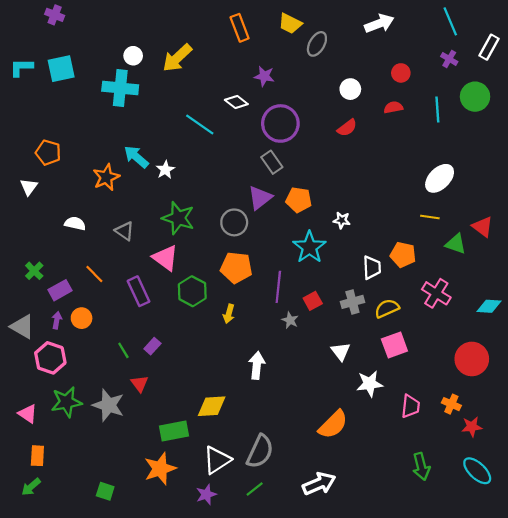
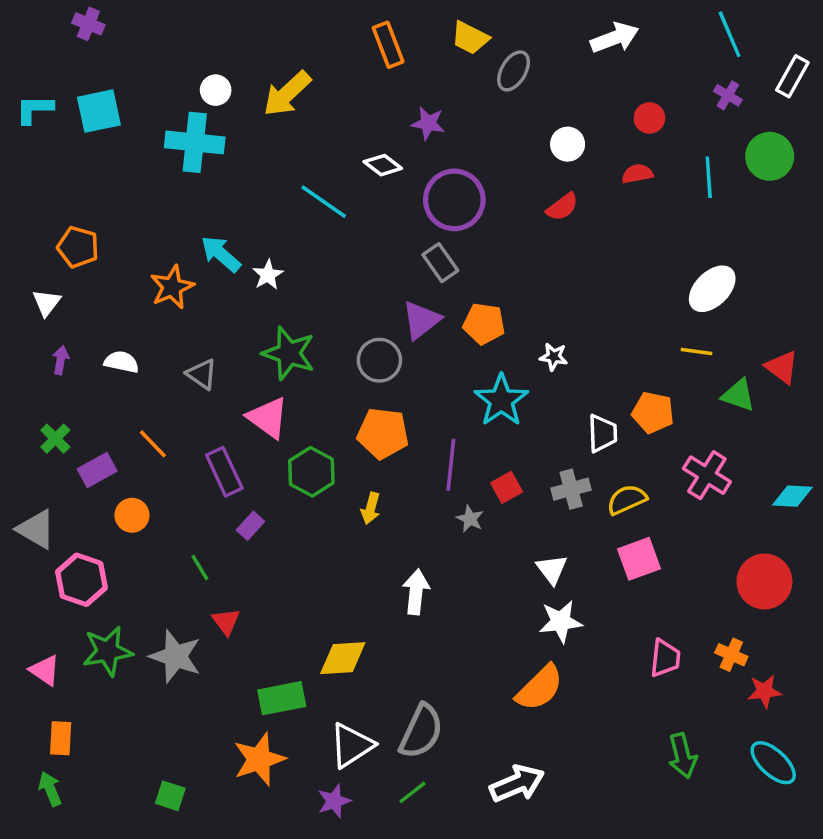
purple arrow: (57, 320) -> (61, 360), moved
purple rectangle: (152, 346) -> (250, 526), moved
white star: (370, 384) -> (561, 622), moved
green arrow: (31, 487) -> (50, 789), turned 108

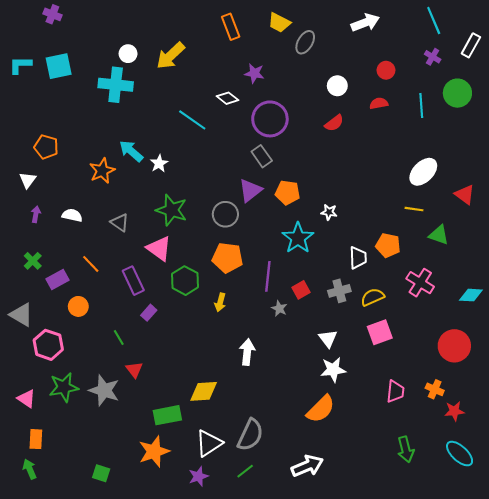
red triangle: (782, 367) -> (465, 195), moved

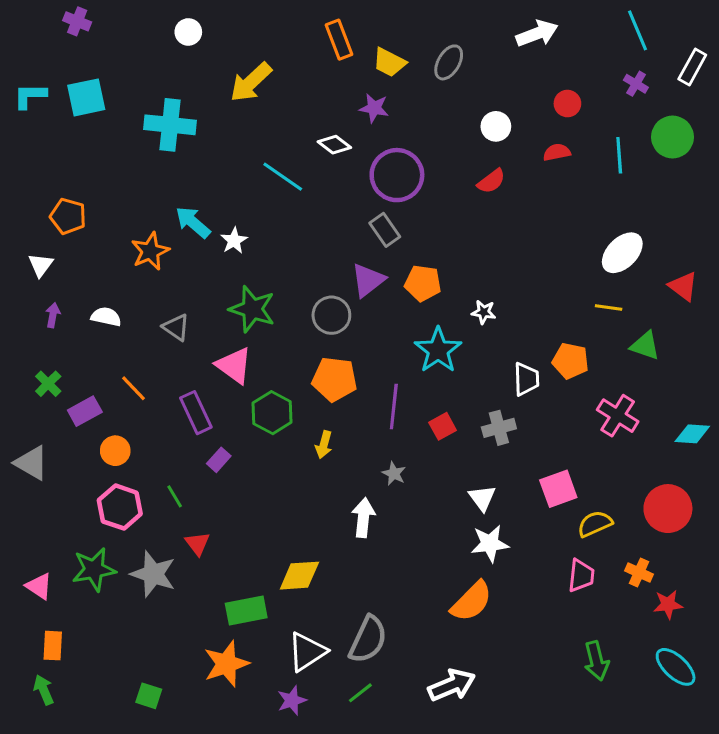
yellow trapezoid: (279, 23) -> (389, 62), moved
white circle: (128, 54) -> (188, 32), moved
yellow semicircle: (373, 297) -> (595, 524), moved
gray star: (279, 309) -> (394, 474), moved
pink hexagon: (48, 345) -> (120, 507), moved

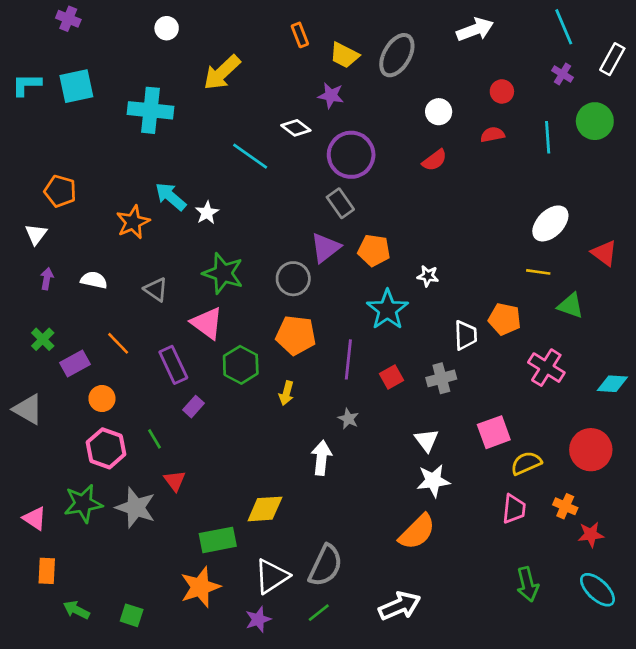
orange rectangle: (339, 40) -> (300, 35), size x0.7
gray ellipse: (449, 62) -> (397, 55), size x1.4
green arrow: (44, 690) -> (76, 610), moved, turned -40

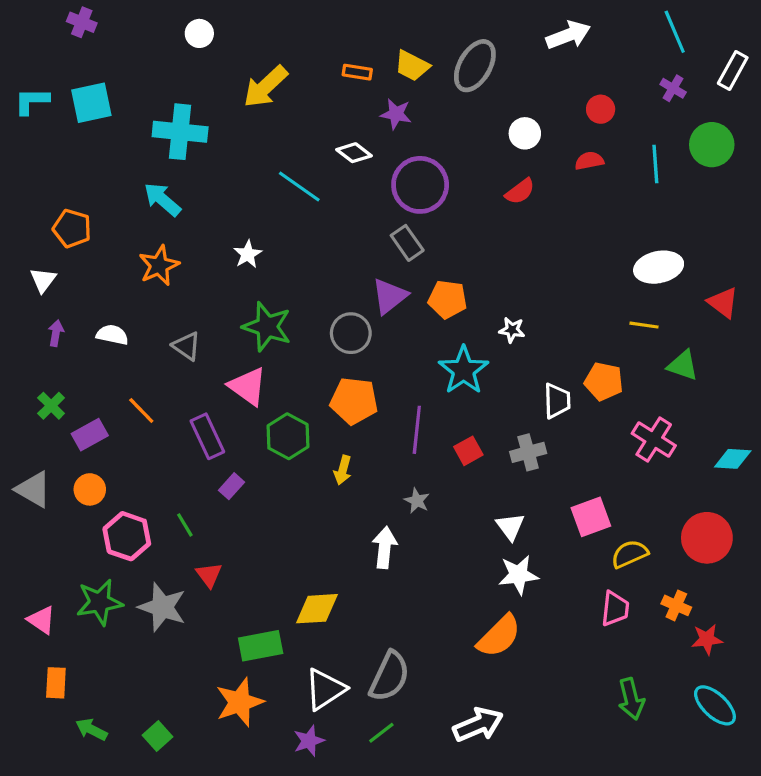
orange rectangle: (300, 35) -> (357, 72), moved, turned -60
cyan arrow: (171, 197) -> (162, 199), moved
white ellipse: (550, 223) -> (659, 267), turned 33
orange circle: (102, 399) -> (90, 489), moved
green square: (132, 615) -> (157, 736), turned 30

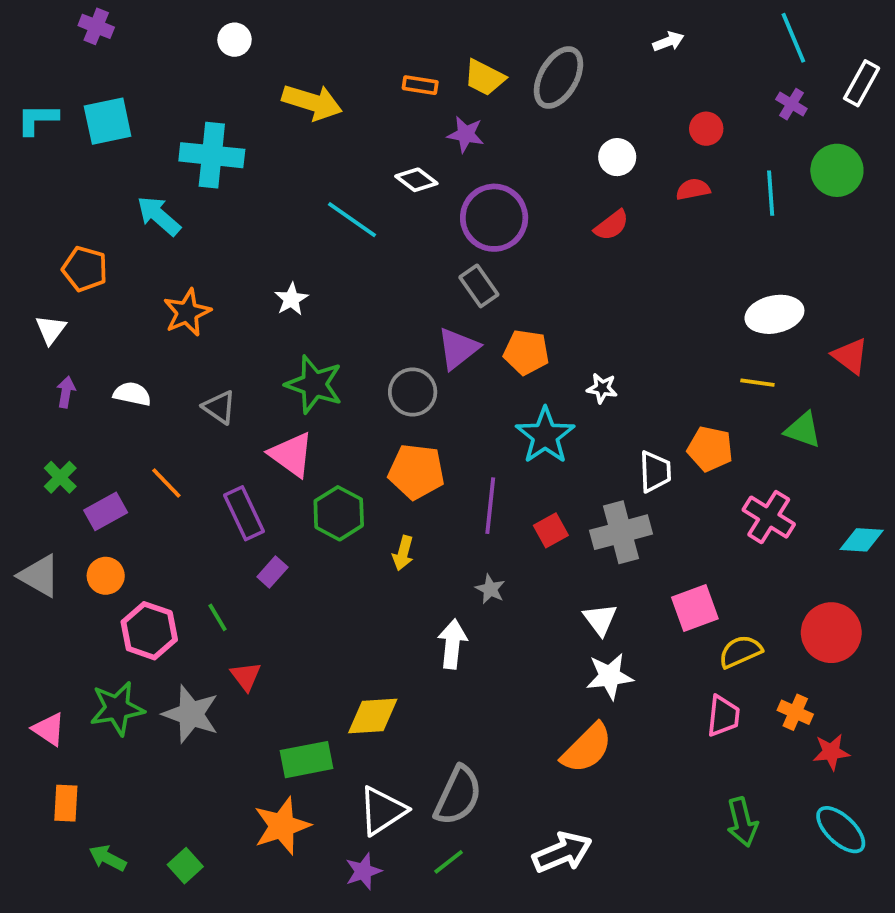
white arrow: (568, 35) -> (668, 42), size x0.6
yellow arrow: (265, 87) -> (312, 102), turned -120
cyan arrow: (162, 199) -> (159, 216), moved
gray cross: (528, 452) -> (621, 532), size x1.4

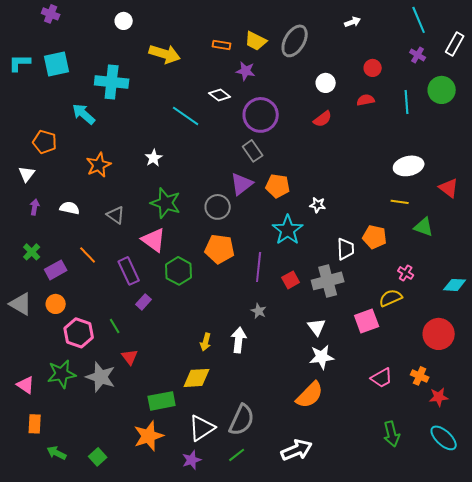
pink cross: (769, 517) -> (406, 273), size x0.6
yellow arrow: (403, 553) -> (206, 342), moved
yellow semicircle: (740, 652) -> (391, 298), moved
pink trapezoid: (723, 716) -> (382, 378), turned 55

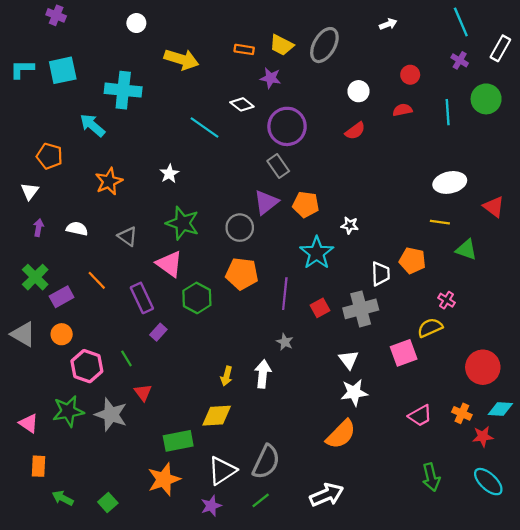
green cross: (32, 252) -> (35, 277), size x1.4
cyan diamond: (455, 285) -> (500, 409), moved

